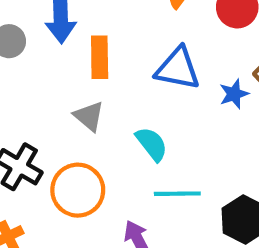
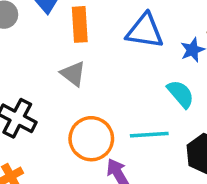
cyan semicircle: (152, 144) -> (181, 94), moved
orange circle: (78, 190) -> (91, 139), moved

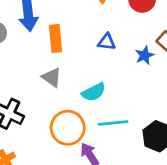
blue triangle: (145, 31) -> (107, 42), size x0.6
cyan semicircle: (181, 94) -> (94, 92), moved, turned 105

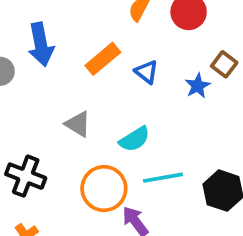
orange rectangle: (56, 39) -> (103, 59), moved, turned 60
blue triangle: (107, 42) -> (146, 72), turned 36

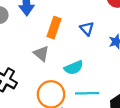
orange rectangle: (103, 59) -> (54, 28), moved, turned -40

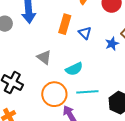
orange rectangle: (54, 28) -> (65, 24), moved

